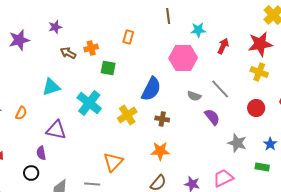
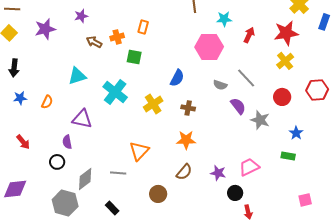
orange rectangle: (128, 37) -> (143, 27), moved
yellow cross: (259, 72) -> (285, 61), turned 30
blue semicircle: (151, 89) -> (177, 78), size x0.7
gray star: (237, 143) -> (260, 120), moved

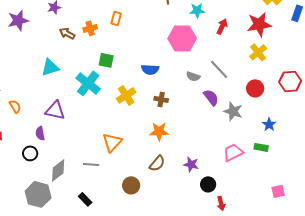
green square: (134, 57) -> (106, 60), moved
blue semicircle: (177, 78) -> (150, 69), turned 66
orange semicircle: (47, 102) -> (15, 106), moved, turned -56
pink trapezoid: (249, 167) -> (233, 152), moved

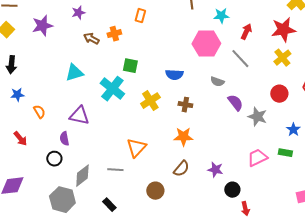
orange rectangle: (116, 18) -> (140, 16), moved
gray line: (219, 69) -> (240, 59), moved

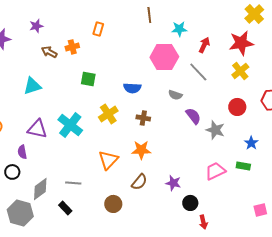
cyan cross: (112, 89) -> (70, 125), moved
orange triangle: (136, 148) -> (108, 160), moved
black rectangle: (109, 205) -> (65, 208), moved

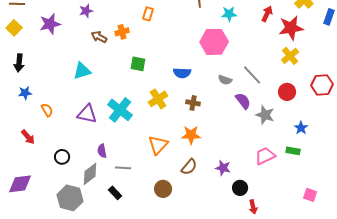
red arrow: (204, 45) -> (267, 14), moved
gray line: (198, 72) -> (252, 75), moved
purple semicircle: (22, 152) -> (102, 151), moved
pink square: (260, 210) -> (310, 195), turned 32

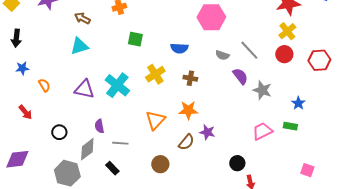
brown arrow: (99, 37) -> (82, 18), moved
red circle: (287, 92) -> (284, 54), moved
purple star: (223, 168) -> (207, 132), moved

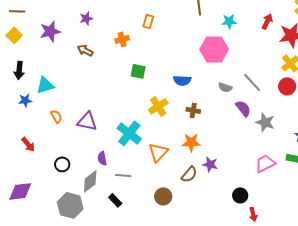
cyan triangle: (79, 46) -> (45, 85), moved
orange semicircle: (44, 85) -> (56, 116), moved
cyan cross: (117, 85) -> (129, 133), moved

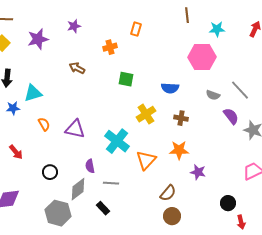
brown arrow: (85, 50) -> (77, 68), moved
brown semicircle: (189, 174) -> (168, 193), moved
brown circle: (163, 196) -> (172, 216), moved

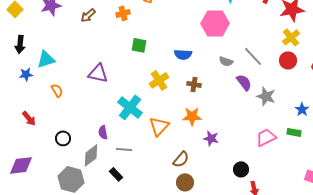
brown arrow: (77, 68) -> (88, 15), moved, turned -70
purple triangle: (75, 129) -> (98, 73), moved

